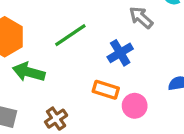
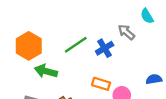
blue cross: (120, 53) -> (105, 48), moved

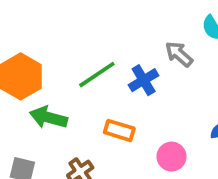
orange rectangle: (101, 84) -> (119, 130), moved

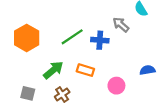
blue cross: (144, 80) -> (100, 40), turned 35
green arrow: (48, 117) -> (53, 70), moved, turned 125

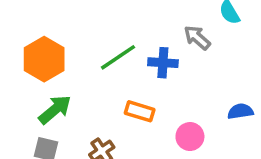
green arrow: (53, 70) -> (55, 110), moved

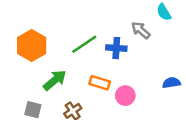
green arrow: (55, 110) -> (55, 80), moved
pink circle: (190, 137) -> (125, 96), moved

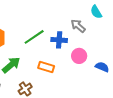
blue semicircle: (171, 83) -> (102, 67), turned 32
pink circle: (125, 96) -> (79, 56), moved

